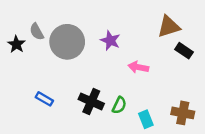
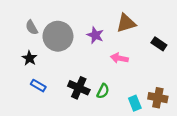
brown triangle: (169, 27) -> (126, 23), moved
black star: (16, 44) -> (29, 58), moved
cyan rectangle: (146, 119) -> (135, 103), moved

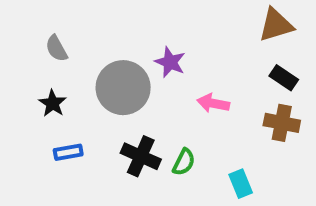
brown triangle: (126, 23) -> (276, 25), moved
gray circle: (58, 36) -> (123, 88), moved
blue rectangle: (38, 86) -> (68, 152), turned -40
brown cross: (158, 98) -> (282, 123), moved

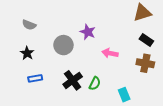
gray semicircle: (56, 48) -> (29, 25), turned -40
gray circle: (123, 88) -> (63, 45), size x0.7
black cross: (141, 156) -> (73, 80), turned 30

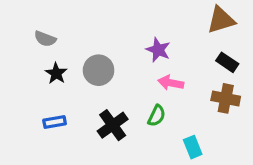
purple star: (88, 32) -> (158, 50), moved
black star: (27, 53) -> (56, 73), moved
green semicircle: (95, 83) -> (157, 116), moved

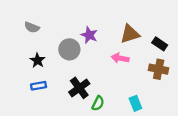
brown triangle: (221, 20) -> (130, 34), moved
purple star: (158, 50) -> (89, 35), moved
black star: (56, 73) -> (37, 60), moved
green semicircle: (157, 116) -> (98, 103), moved

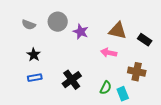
brown triangle: (130, 34) -> (118, 31), turned 30
gray circle: (69, 49) -> (58, 22), moved
brown cross: (159, 69) -> (137, 72), moved
green semicircle: (98, 103) -> (106, 88), moved

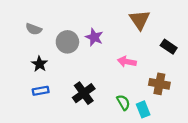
gray circle: (58, 22) -> (67, 42), moved
brown triangle: (118, 31) -> (140, 20), moved, turned 42
green semicircle: (106, 88) -> (123, 102), turned -56

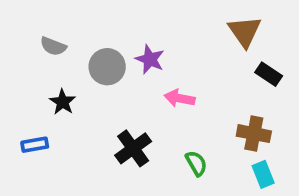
brown triangle: (140, 20) -> (245, 31), moved
pink arrow: (127, 62) -> (180, 98), moved
blue rectangle: (41, 91) -> (35, 145), moved
cyan rectangle: (143, 109) -> (263, 174), moved

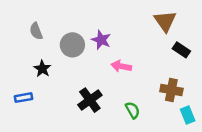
gray semicircle: (53, 46) -> (36, 31), turned 48
cyan rectangle: (263, 174) -> (188, 115), moved

